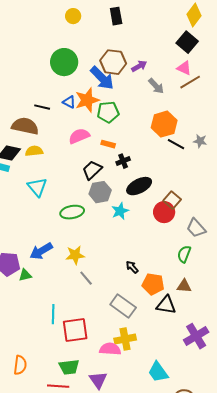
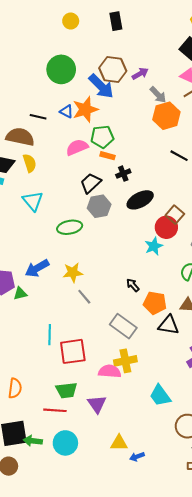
green pentagon: (108, 112) -> (102, 137), moved
orange hexagon: (164, 124) -> (166, 116), moved
yellow semicircle: (34, 151) -> (30, 163), turned 78
cyan star: (120, 211) -> (154, 246), moved

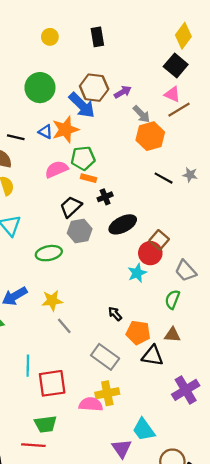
purple triangle: (97, 404) -> (122, 448), moved

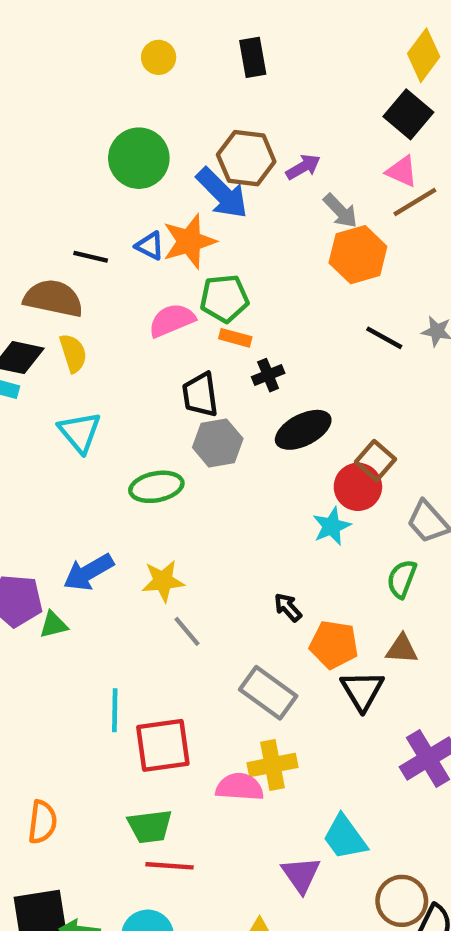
black trapezoid: (71, 207) -> (200, 395), turned -55
black triangle: (153, 356) -> (362, 691), turned 50
red line: (33, 445) -> (170, 866), moved

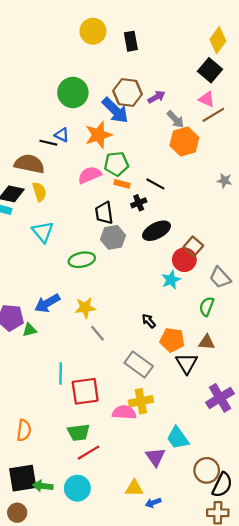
yellow circle: (159, 57) -> (93, 31), moved, size x1.5
blue triangle: (150, 246) -> (62, 135), moved
black line: (384, 338) -> (155, 184), moved
red line: (170, 866) -> (89, 453), turned -35

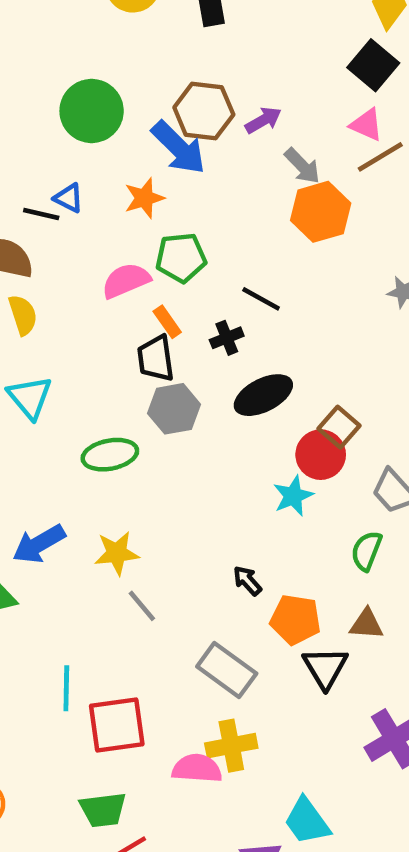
orange star: (99, 135) -> (144, 198), size x0.7
orange rectangle: (122, 184) -> (167, 322), moved, turned 40

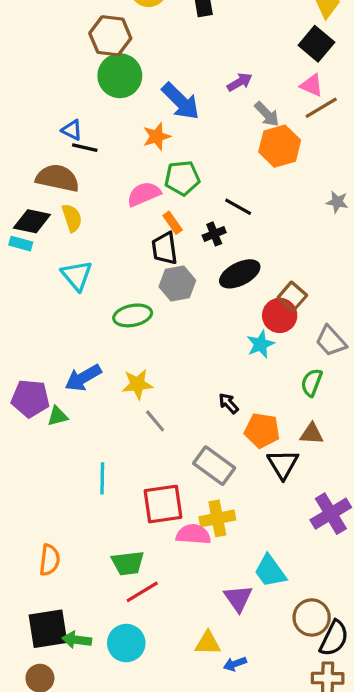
brown hexagon: (204, 111) -> (110, 36), moved
blue triangle: (69, 198) -> (72, 130), moved
red square: (117, 725) -> (163, 504), moved

